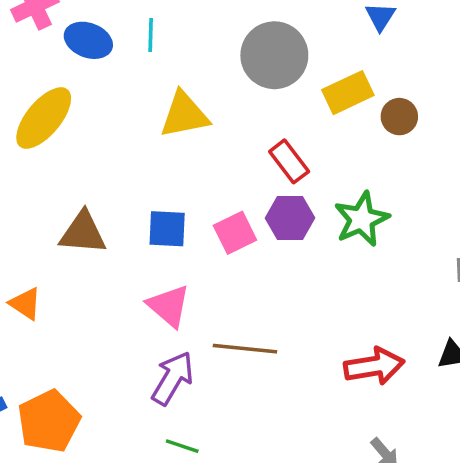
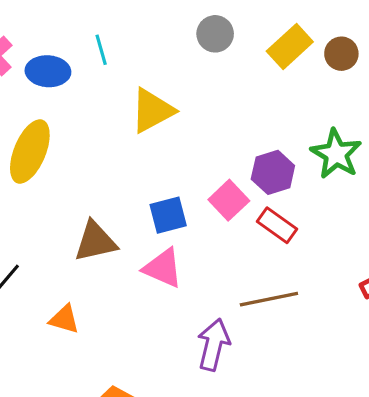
gray circle: (274, 55) -> (215, 34), size x0.6
red rectangle: (289, 161) -> (277, 225), moved
pink triangle: (169, 306) -> (163, 268), moved

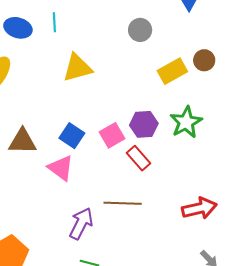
gray circle: (215, 34) -> (140, 30), moved
yellow rectangle: (290, 47) -> (172, 71), moved
blue square: (168, 215) -> (72, 136), turned 35

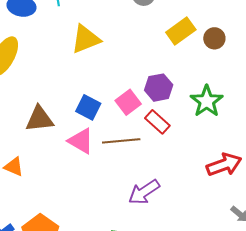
brown circle: (204, 60) -> (214, 38), moved
green star: (186, 122) -> (207, 101), moved
brown line: (123, 203) -> (121, 141), moved
purple arrow: (81, 223) -> (144, 192), moved, turned -144

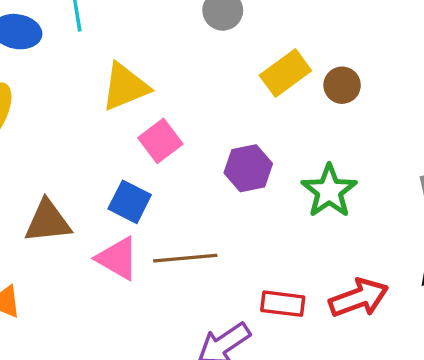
pink square: (128, 102) -> (160, 141), moved
red rectangle: (157, 122) -> (283, 304), moved, turned -35

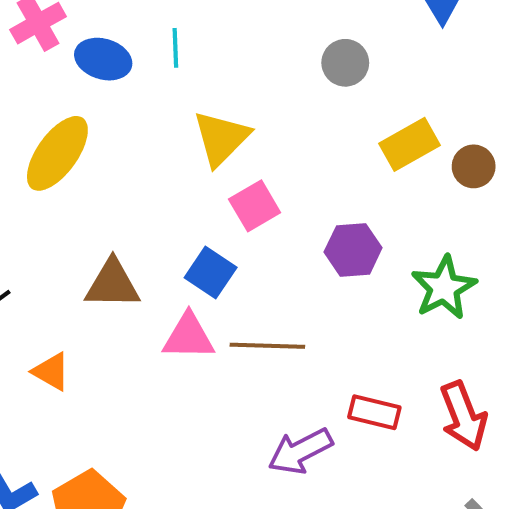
yellow triangle: (125, 87) -> (221, 138), turned -30
pink triangle: (118, 258) -> (189, 337), turned -36
red arrow: (359, 298) -> (463, 416), turned 82

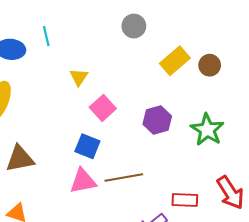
yellow triangle: (221, 138) -> (79, 77), size x0.6
brown triangle: (112, 284) -> (20, 159), moved

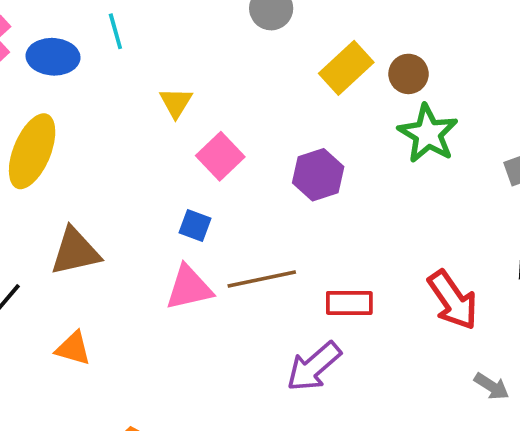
green star: (207, 130) -> (428, 134), moved
blue square: (87, 146) -> (195, 225), size x0.7
red rectangle: (185, 200) -> (349, 303), moved

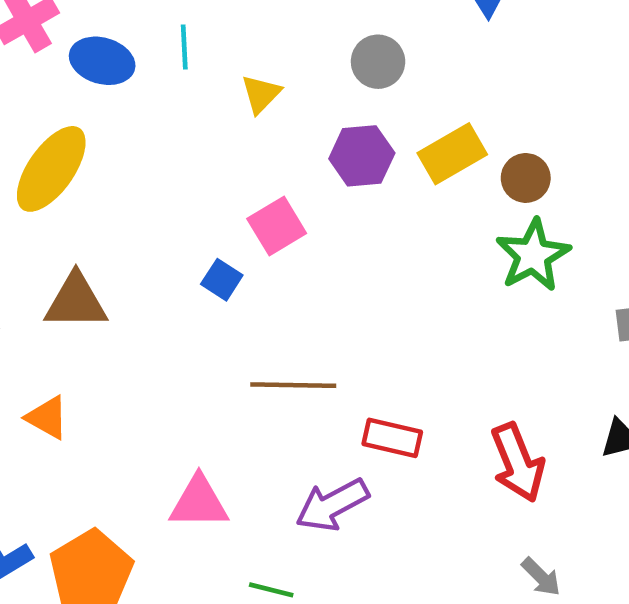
yellow triangle: (176, 103) -> (261, 94), moved
purple hexagon: (318, 175) -> (362, 156), moved
blue square: (195, 225) -> (222, 280), moved
pink triangle: (189, 288) -> (199, 502), moved

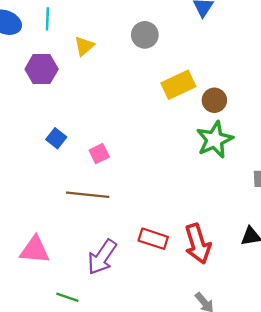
purple hexagon: (362, 156) -> (42, 69), moved
pink square: (277, 226) -> (99, 154), moved, size x0.7
red rectangle: (392, 438) -> (153, 239), moved
purple arrow: (332, 505) -> (102, 257), turned -33

